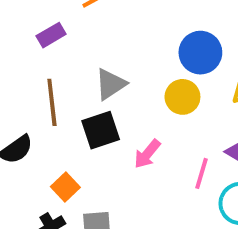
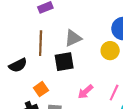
pink arrow: (147, 154) -> (85, 92), moved

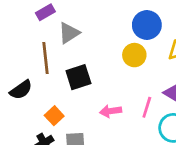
gray triangle: (73, 38) -> (69, 33), moved
pink arrow: (85, 92) -> (111, 111), turned 42

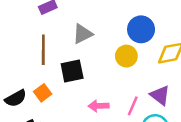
gray triangle: (69, 33) -> (82, 34), moved
black semicircle: (21, 90) -> (16, 98), moved
orange square: (54, 116) -> (43, 93), moved

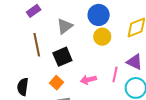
blue circle: (141, 29) -> (99, 15), moved
orange square: (43, 93) -> (57, 83), moved
black semicircle: (16, 98) -> (23, 87), turned 138

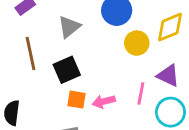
yellow circle: (102, 37) -> (137, 43), moved
orange square: (57, 83) -> (77, 100), moved, turned -32

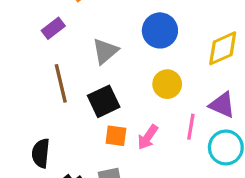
yellow circle: (137, 43) -> (167, 84), moved
pink arrow: (104, 101) -> (148, 137), turned -40

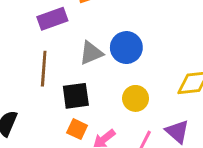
purple rectangle: (53, 28) -> (52, 19), size x1.4
blue circle: (160, 30) -> (126, 48), moved

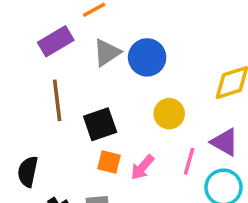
gray triangle: (91, 53) -> (107, 53), moved

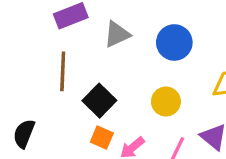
blue circle: (147, 57) -> (174, 42), moved
black square: (100, 124) -> (99, 101), turned -36

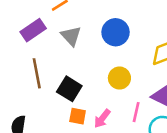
gray triangle: (117, 34) -> (71, 36), turned -35

